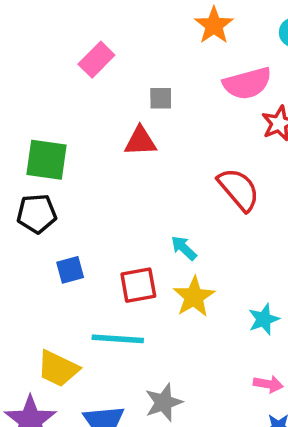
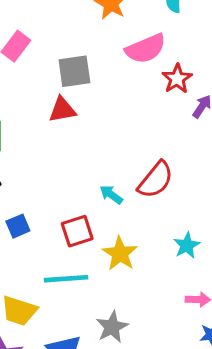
gray square: (161, 98) -> (74, 71), size x1.6
red semicircle: (239, 189) -> (156, 180), moved, turned 87
yellow star: (194, 297) -> (120, 254), moved

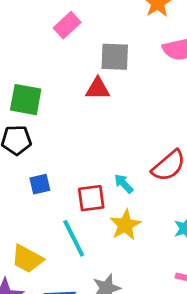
cyan arrow: (111, 195) -> (124, 184), moved
cyan line: (66, 279) -> (74, 238), turned 57

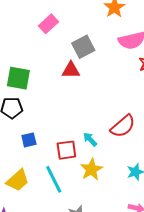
gray square: (115, 57) -> (83, 47), turned -30
yellow trapezoid: (27, 259) -> (18, 180), moved, turned -70

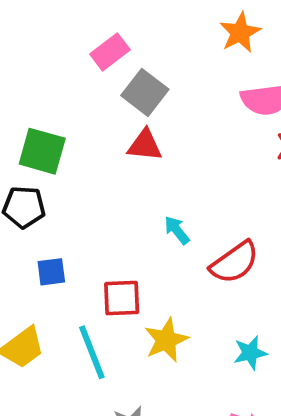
gray square: (83, 47) -> (145, 92), moved, turned -30
cyan arrow: (90, 139) -> (177, 230), moved

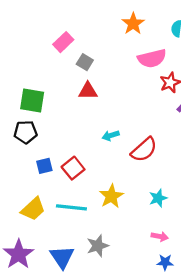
gray square: (145, 92) -> (85, 62), size x0.7
cyan arrow: (177, 230) -> (111, 136), turned -63
red square: (122, 298) -> (73, 168), moved, turned -30
cyan line: (92, 352) -> (71, 207), turned -56

